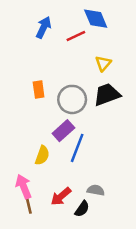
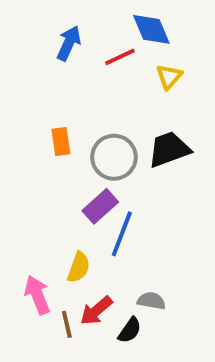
yellow triangle: (103, 63) -> (169, 77), moved
yellow semicircle: (42, 155) -> (79, 267), moved
brown line: (29, 205) -> (67, 324), moved

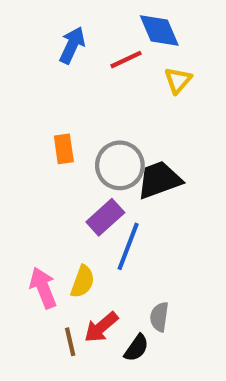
black trapezoid: (169, 149) -> (159, 180), moved
pink arrow: (37, 295) -> (43, 288), moved
gray semicircle: (151, 301) -> (159, 317), turned -92

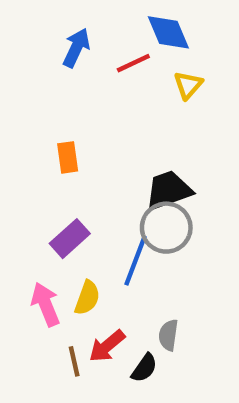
gray circle: (120, 165) -> (166, 228), moved
purple rectangle: (105, 217) -> (70, 239), moved

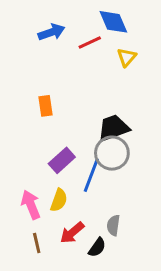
blue arrow: (76, 48) -> (51, 32), turned 45
purple rectangle: (70, 239) -> (62, 160), moved
brown line: (74, 361) -> (37, 243), moved

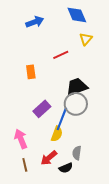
red line: (90, 42) -> (61, 55), moved
yellow semicircle: (59, 200) -> (57, 134), moved
black semicircle: (97, 247) -> (66, 168), turned 32

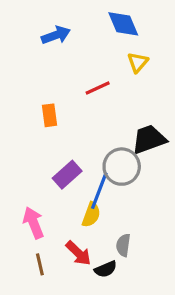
black trapezoid: (77, 87) -> (149, 139), moved
red arrow: (49, 158) -> (78, 253), turned -96

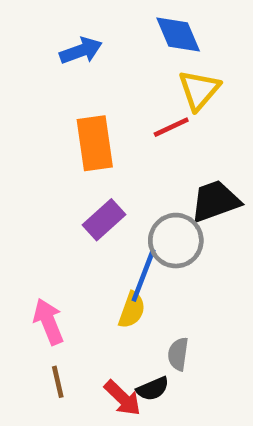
yellow triangle: (138, 62) -> (199, 90), size x1.4
red line: (98, 88) -> (171, 127), moved
orange rectangle: (49, 115) -> (95, 143), moved, size x1.6
purple rectangle: (67, 175) -> (104, 220), moved
red arrow: (78, 253) -> (123, 398), moved

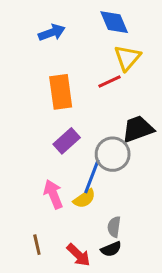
yellow semicircle: (132, 310) -> (84, 199), turned 35
pink arrow: (48, 322) -> (53, 194), moved
black semicircle: (153, 389) -> (111, 249), moved

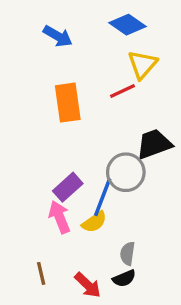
blue diamond: (114, 22) -> (127, 25), turned -32
blue arrow: (52, 33) -> (58, 36), turned 50
purple rectangle: (67, 141) -> (68, 187), moved

